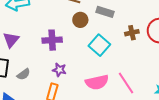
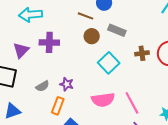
purple cross: (52, 40) -> (49, 42), moved
gray semicircle: (24, 74) -> (43, 86), moved

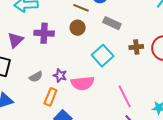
brown circle: (92, 36) -> (78, 28), moved
pink semicircle: (103, 100) -> (83, 83), moved

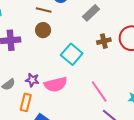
gray rectangle: (112, 23) -> (91, 13), moved, turned -60

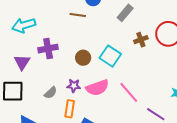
brown circle: (43, 30) -> (83, 58), moved
pink line: (99, 91) -> (129, 92), moved

